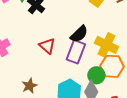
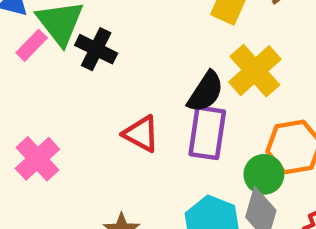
yellow cross: (106, 45) -> (255, 71), moved, turned 35

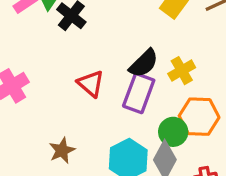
yellow cross: (255, 71) -> (182, 71), moved, size x0.7

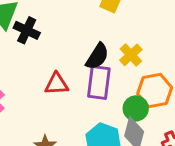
red triangle: (91, 84) -> (57, 84), turned -30

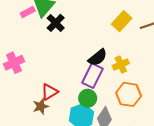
red triangle: (57, 84) -> (49, 92), moved, turned -48
green circle: (136, 108) -> (88, 98), moved

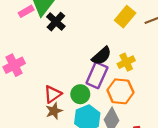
orange hexagon: (129, 94) -> (120, 91), moved
green circle: (88, 98) -> (80, 94), moved
brown star: (41, 106) -> (54, 111), moved

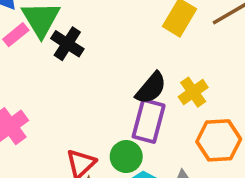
orange hexagon: (120, 91) -> (219, 140), moved

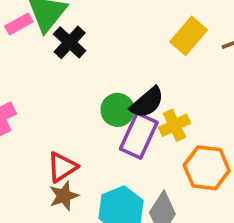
yellow cross: (193, 92) -> (174, 125), moved
green circle: (126, 157) -> (118, 110), moved

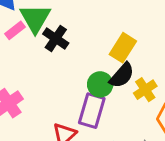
yellow rectangle: (189, 36) -> (123, 48), moved
purple rectangle: (139, 136) -> (92, 111), moved

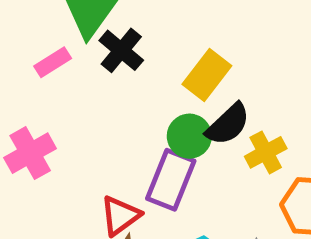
pink rectangle: (15, 30) -> (53, 62), moved
yellow rectangle: (123, 48) -> (207, 75), moved

